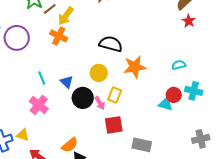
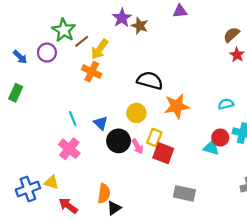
purple circle: (17, 38) -> (47, 53), moved, size x0.7
red square: (114, 125) -> (163, 153), moved, turned 30
orange semicircle: (70, 145) -> (104, 193), turned -42

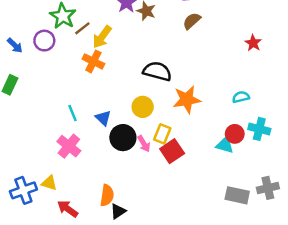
brown semicircle: (231, 35) -> (192, 21), moved
red square: (163, 153) -> (172, 151), turned 35
gray rectangle: (184, 193) -> (237, 195), moved

